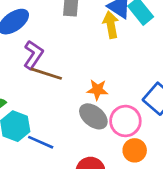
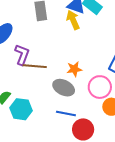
gray ellipse: (93, 116) -> (64, 88), moved
blue line: (41, 142) -> (66, 114), moved

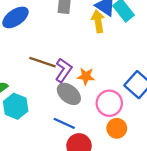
purple L-shape: (22, 55) -> (64, 70), moved

